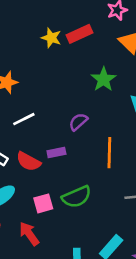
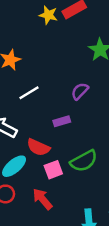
red semicircle: (28, 161) -> (38, 147), moved

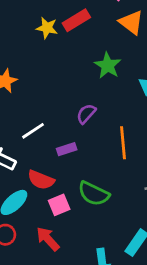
white line: (29, 93) -> (33, 131), moved
green semicircle: (84, 161) -> (94, 194), turned 56

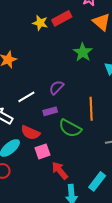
purple semicircle: (86, 114) -> (56, 87), moved
green semicircle: (94, 194) -> (70, 128), moved
red arrow: (48, 239) -> (60, 171), moved

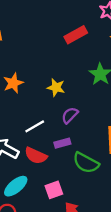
yellow star: (40, 23) -> (56, 87), moved
red semicircle: (30, 133) -> (36, 156), moved

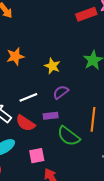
red rectangle: (76, 35) -> (86, 14), moved

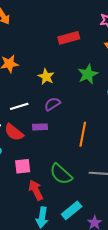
red rectangle: (86, 14) -> (69, 38), moved
green semicircle: (69, 136) -> (61, 174), moved

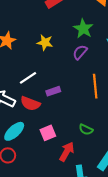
purple semicircle: (52, 104) -> (80, 52), moved
green semicircle: (61, 174) -> (86, 130), size x0.6
red arrow: (36, 190) -> (67, 152), turned 72

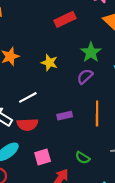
purple rectangle: (53, 91) -> (65, 116), moved
red semicircle: (30, 104) -> (27, 125), turned -30

